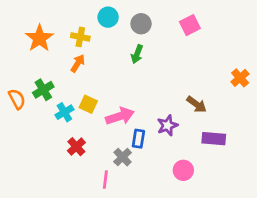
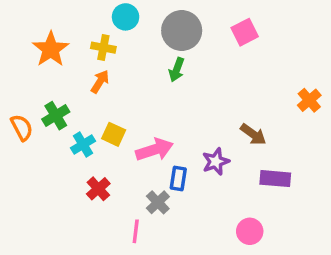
cyan circle: (108, 17) -> (126, 17), moved
gray circle: (141, 24) -> (182, 31), size x1.5
pink circle: (183, 170) -> (250, 231), moved

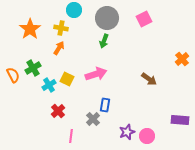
pink arrow: (154, 150) -> (96, 74), moved
purple star: (216, 162) -> (127, 132), moved
purple rectangle: (275, 179) -> (180, 120), moved
pink line: (136, 231) -> (71, 136), moved

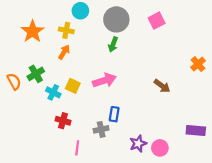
cyan cross: (49, 85) -> (53, 92), turned -32
red cross: (58, 111) -> (63, 121), turned -32
gray cross: (93, 119) -> (101, 129), turned 32

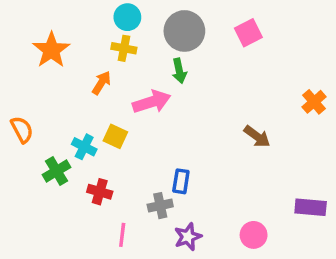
yellow cross: (66, 30) -> (124, 48), moved
green arrow: (113, 44) -> (179, 71), turned -32
green cross: (36, 74) -> (57, 171), moved
pink arrow: (104, 80) -> (152, 102), moved
purple star: (138, 144) -> (188, 237), moved

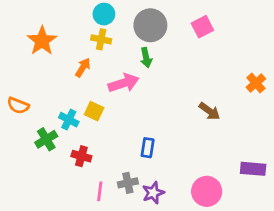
orange semicircle: (22, 130) -> (18, 106), turned 140
gray cross: (160, 206) -> (128, 183), moved
pink circle: (254, 235) -> (207, 191), size x1.4

